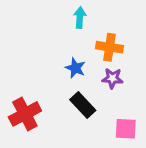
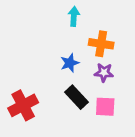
blue star: (75, 68) -> (70, 63), turned 30
pink square: (126, 129) -> (105, 107), moved

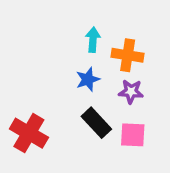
cyan arrow: (74, 16) -> (93, 40), moved
red cross: (23, 105) -> (29, 133), turned -32

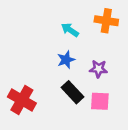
cyan arrow: (93, 40) -> (70, 30), turned -60
orange cross: (128, 55) -> (106, 21), moved

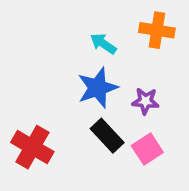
blue star: (66, 60) -> (98, 88), size x1.5
pink square: (100, 101) -> (147, 149), turned -36

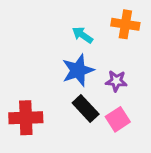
red cross: (32, 147) -> (26, 118), turned -32

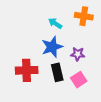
black rectangle: (86, 109) -> (57, 72), turned 30
red cross: (26, 118) -> (27, 70), moved

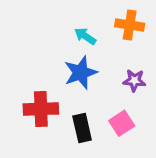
purple star: (78, 54) -> (134, 80), moved
black rectangle: (57, 72) -> (82, 128), moved

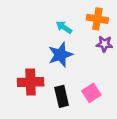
purple star: (134, 80) -> (104, 44), moved

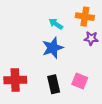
red cross: (31, 82) -> (15, 80), moved
pink square: (91, 93) -> (80, 81), turned -35

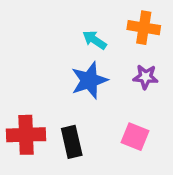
purple star: (91, 38) -> (146, 77), moved
black rectangle: (54, 84) -> (72, 142), moved

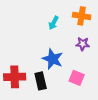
cyan arrow: (95, 40) -> (54, 23), turned -96
blue star: (89, 80) -> (53, 59), moved, turned -30

